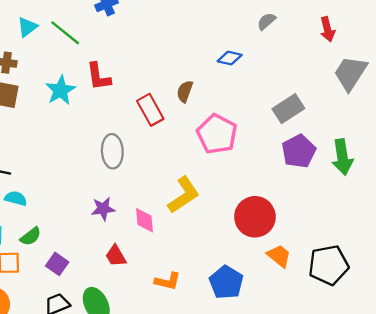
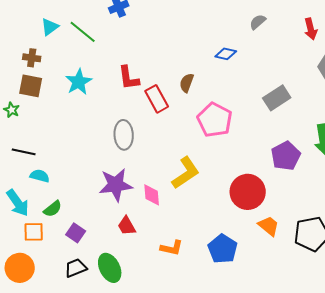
red L-shape: (99, 76) -> (129, 78), moved
purple pentagon: (299, 151) -> (286, 156), moved
purple star: (103, 209) -> (116, 185), size x1.6

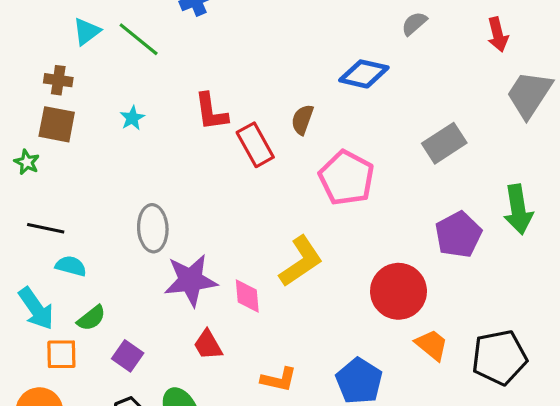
blue diamond: (226, 54) -> (364, 74), size x1.4
cyan star: (79, 82) -> (132, 118), size x0.6
gray ellipse: (124, 135) -> (153, 228), moved

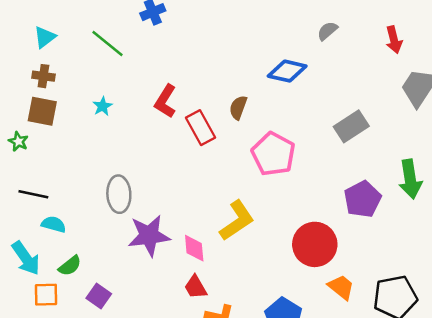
cyan triangle: (87, 31) -> (45, 37), moved
red L-shape: (211, 112) -> (165, 101), turned 40
red trapezoid: (208, 345) -> (195, 287), moved

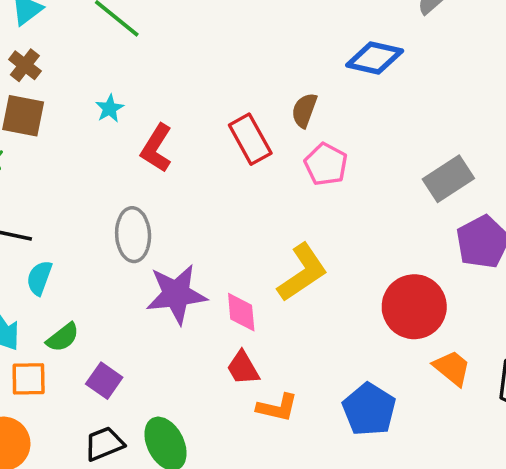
brown cross: (43, 76) -> (25, 65), turned 30
red L-shape: (165, 101) -> (156, 148), moved
gray rectangle: (351, 126) -> (448, 179), moved
pink pentagon: (273, 154) -> (326, 164), moved, size x0.7
cyan semicircle: (54, 224) -> (39, 278), turned -85

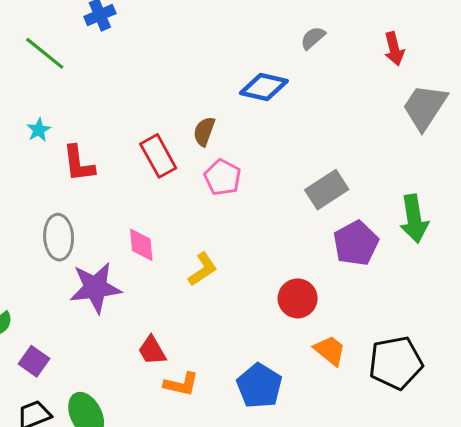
red L-shape: (156, 148) -> (79, 164), turned -39
yellow L-shape: (302, 272) -> (203, 269), size x0.7
red circle: (414, 307) -> (298, 298), size x0.7
pink diamond: (241, 312) -> (141, 245), moved

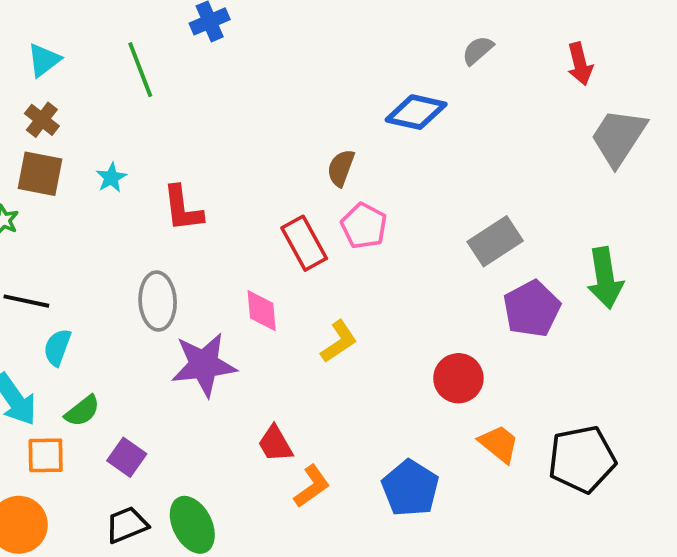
green line: (45, 53) -> (140, 70), turned 30
cyan star: (39, 130) -> (111, 178), moved
red rectangle: (158, 156) -> (304, 243), moved
orange L-shape: (181, 384) -> (312, 486), turned -48

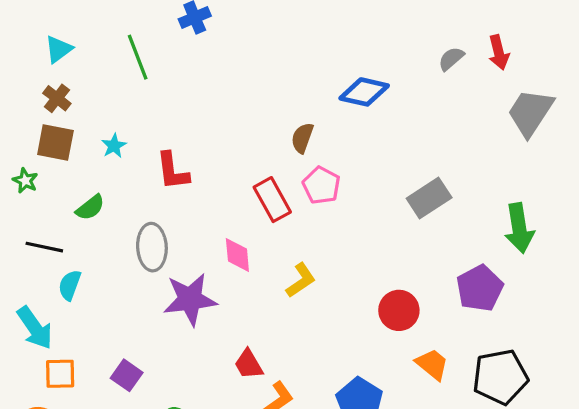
gray semicircle: (478, 50) -> (451, 59), moved
purple pentagon: (532, 309) -> (480, 288), moved
green semicircle: (82, 411) -> (90, 208), moved

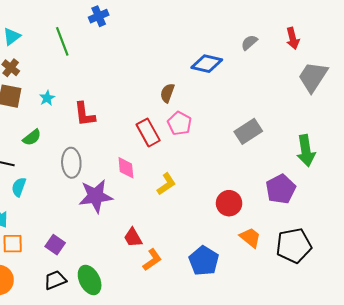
gray semicircle: (451, 59) -> (249, 42), moved

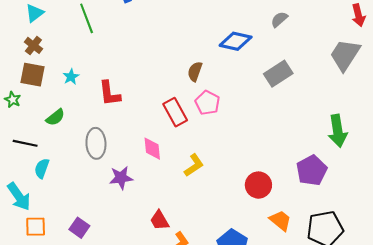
red arrow: (293, 38) -> (358, 15), moved
gray rectangle: (248, 131) -> (278, 74), moved
purple star: (96, 196) -> (121, 178), size x0.7

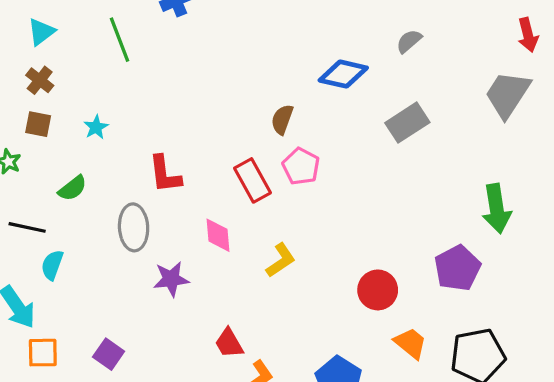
brown square: (32, 75) -> (38, 124), size x0.7
red L-shape: (109, 93) -> (165, 174), moved

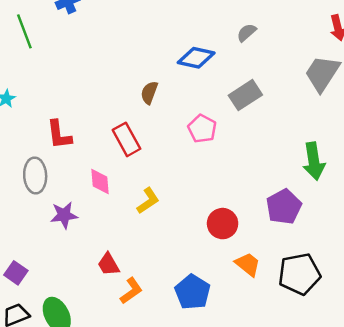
pink pentagon: (301, 166) -> (202, 129), moved

